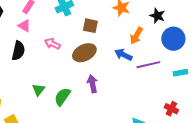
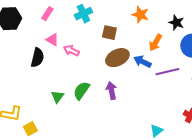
pink triangle: (24, 26) -> (52, 40), moved
brown ellipse: (84, 53) -> (117, 58), moved
green semicircle: (62, 97) -> (81, 91), moved

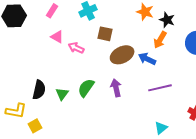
black star: (176, 23) -> (167, 20), moved
brown square: (109, 33) -> (105, 34), moved
black semicircle: (37, 58) -> (39, 90), moved
purple line: (167, 72) -> (160, 88), moved

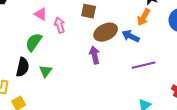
pink arrow: (76, 48) -> (60, 25), turned 49
green semicircle: (86, 88) -> (34, 42), moved
purple arrow: (116, 88) -> (95, 55), moved

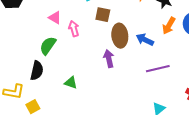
orange arrow: (144, 17) -> (169, 26), moved
brown ellipse: (106, 32) -> (120, 36), turned -70
green triangle: (46, 71) -> (71, 83), moved, turned -48

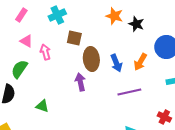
orange arrow: (169, 26) -> (140, 62), moved
blue arrow: (145, 40) -> (116, 63), turned -138

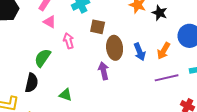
pink triangle: (26, 41) -> (50, 22), moved
purple line: (129, 92) -> (167, 78), moved

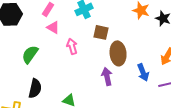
blue arrow: (140, 52) -> (143, 72), moved
green semicircle: (43, 58) -> (30, 54), moved

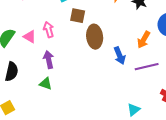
pink triangle: (53, 27) -> (30, 37), moved
purple arrow: (107, 76) -> (49, 60), moved

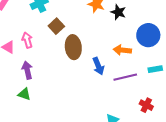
brown square: (78, 16) -> (56, 26), turned 35
orange arrow: (144, 40) -> (122, 50), turned 66

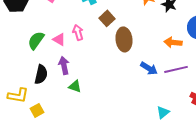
blue arrow: (98, 66) -> (149, 68), moved, turned -36
purple arrow: (27, 70) -> (64, 65), moved

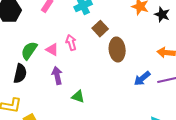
blue arrow: (149, 68) -> (142, 79), turned 108
black semicircle: (41, 74) -> (20, 74), moved
green triangle: (75, 86) -> (78, 97), moved

